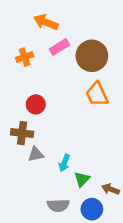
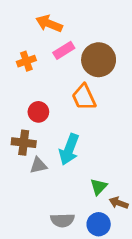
orange trapezoid: (97, 94) -> (84, 97), moved
cyan arrow: (64, 163) -> (69, 149), moved, size x1.6
green triangle: (82, 179) -> (99, 187), moved

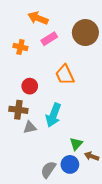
brown circle: (99, 60) -> (85, 33), moved
orange cross: (26, 61) -> (20, 47), turned 32
gray semicircle: (62, 220) -> (48, 170), turned 126
blue circle: (99, 224) -> (70, 164), moved

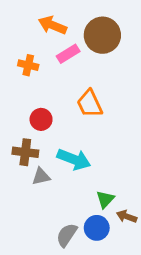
brown circle: (85, 33) -> (102, 35), moved
cyan arrow: (53, 115) -> (74, 159), turned -90

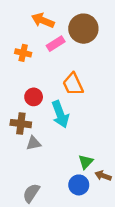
cyan arrow: (74, 159) -> (60, 114), moved, turned 48
gray semicircle: (67, 235) -> (31, 193), moved

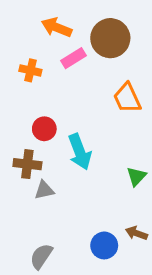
orange trapezoid: (73, 84) -> (127, 98), moved
green triangle: (86, 162) -> (136, 176), moved

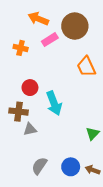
green triangle: (136, 176) -> (93, 133), moved
brown arrow: (136, 233) -> (93, 170), moved
gray semicircle: (41, 256) -> (39, 166), moved

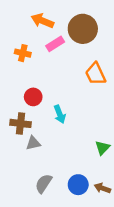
cyan arrow: (54, 103) -> (60, 114), size x0.7

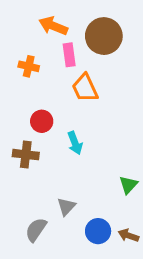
pink rectangle: (55, 44) -> (69, 55), turned -66
orange trapezoid: (95, 74) -> (85, 88), moved
gray triangle: (33, 143) -> (66, 207), moved, turned -35
gray semicircle: (44, 183) -> (36, 230), moved

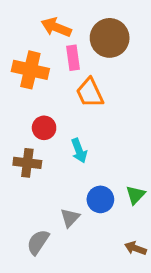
orange cross: (29, 66) -> (30, 70), size x1.6
blue circle: (98, 231) -> (100, 199), moved

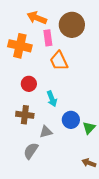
brown cross: (27, 163) -> (25, 115), moved
blue circle: (100, 199) -> (71, 120), moved
gray triangle: (70, 218) -> (46, 132), moved, turned 32
gray semicircle: (38, 242) -> (31, 151), moved

